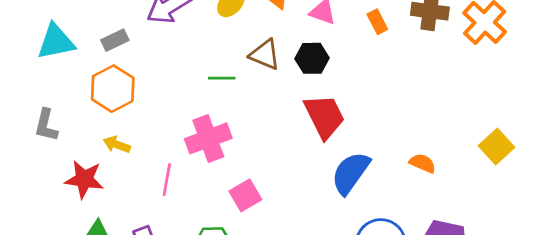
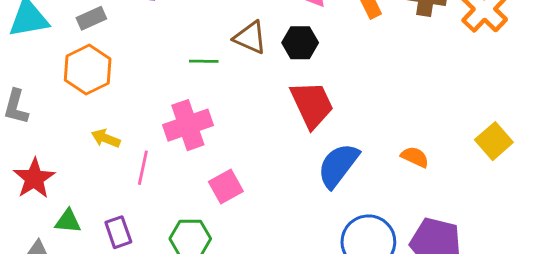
yellow arrow: (117, 145) -> (106, 138), moved
red star: (84, 179) -> (34, 178), moved, turned 30

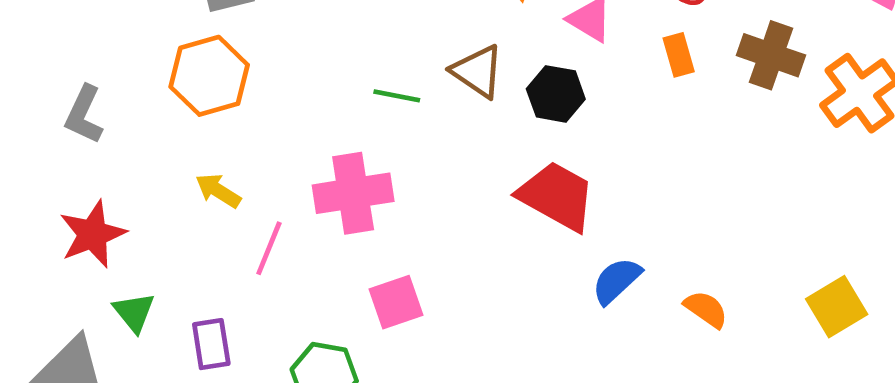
red trapezoid: (312, 105) -> (557, 196), turned -46
blue semicircle: (338, 165) -> (616, 281), moved, size x0.7
green triangle: (68, 221) -> (134, 312), turned 36

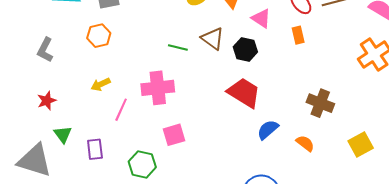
brown cross: (771, 55) -> (320, 103), moved
orange hexagon: (209, 76) -> (99, 36), size x0.7
yellow arrow: (218, 191) -> (101, 84), turned -60
red star: (93, 234) -> (47, 101), size x0.7

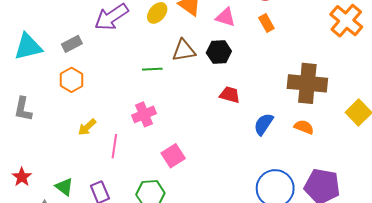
brown triangle: (213, 38) -> (184, 51), turned -30
pink cross: (158, 88) -> (144, 114), size x0.7
red trapezoid: (244, 93) -> (230, 95), size x0.6
red star: (47, 101) -> (22, 177), moved
brown cross: (320, 103) -> (307, 83), size x1.4

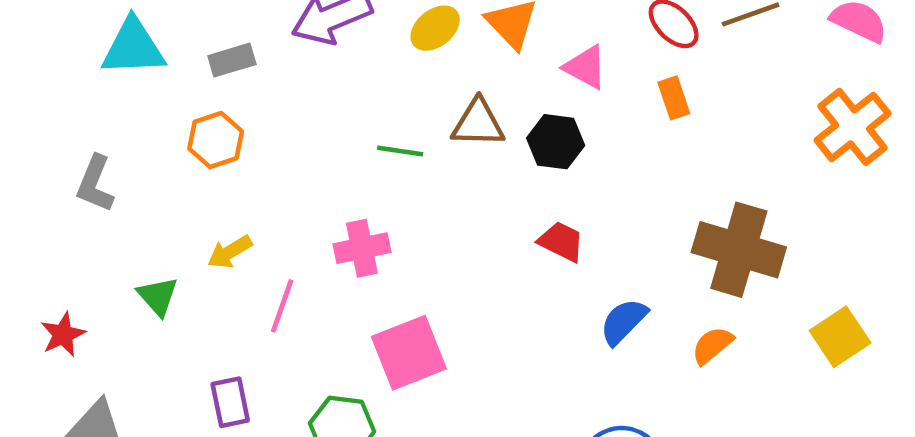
orange semicircle: (304, 127) -> (712, 345), turned -72
pink square: (173, 156) -> (409, 353), size x1.4
green triangle: (64, 187) -> (158, 296), moved

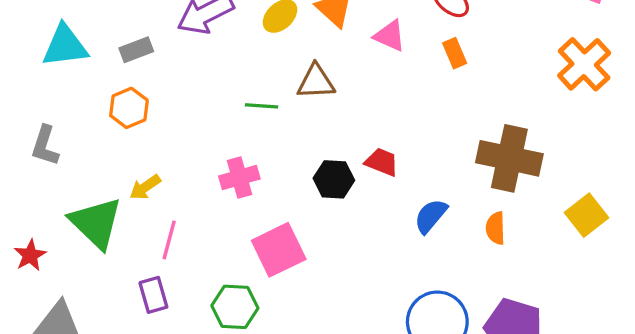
black hexagon: (556, 142) -> (334, 179), moved
green triangle: (158, 296) -> (96, 223), size x1.8
pink line: (282, 306) -> (169, 240), moved
orange semicircle: (712, 345) -> (496, 228), turned -48

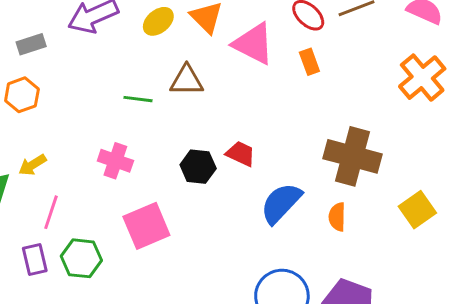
pink triangle: (390, 36) -> (253, 44), size x1.5
pink cross: (239, 177) -> (115, 161), turned 32
blue semicircle: (431, 216) -> (281, 203), size x1.4
green hexagon: (235, 307) -> (81, 258), moved

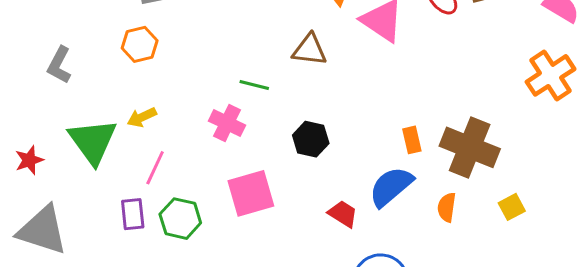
orange rectangle: (309, 62) -> (412, 140), moved
green line: (138, 99) -> (254, 85), moved
red trapezoid: (241, 154) -> (343, 214), moved
yellow square: (417, 210) -> (512, 207), moved, size x0.7

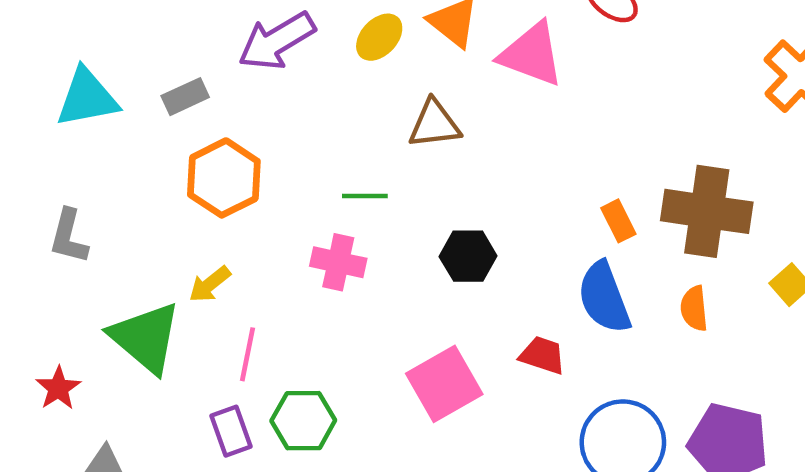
orange hexagon: (140, 44) -> (224, 178), moved, size x1.4
blue semicircle: (391, 187) -> (604, 298), turned -57
pink square: (251, 193) -> (444, 384), moved

